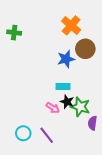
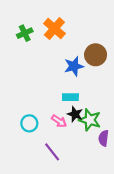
orange cross: (71, 25) -> (54, 29), moved
green cross: (14, 33) -> (25, 33), moved, turned -32
cyan circle: (23, 133) -> (29, 123), moved

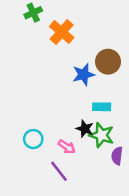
green cross: (25, 33) -> (33, 13), moved
cyan rectangle: (70, 97) -> (102, 107), moved
pink arrow: (59, 121) -> (67, 147), moved

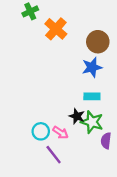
brown circle: (108, 62) -> (98, 42), moved
blue star: (84, 75) -> (92, 67), moved
cyan circle: (33, 139) -> (41, 131), moved

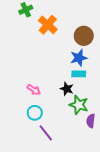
cyan rectangle: (92, 96) -> (79, 74), moved
black star: (77, 116) -> (67, 89), moved
pink arrow: (61, 133) -> (34, 90), moved

